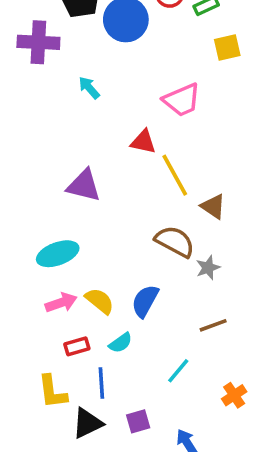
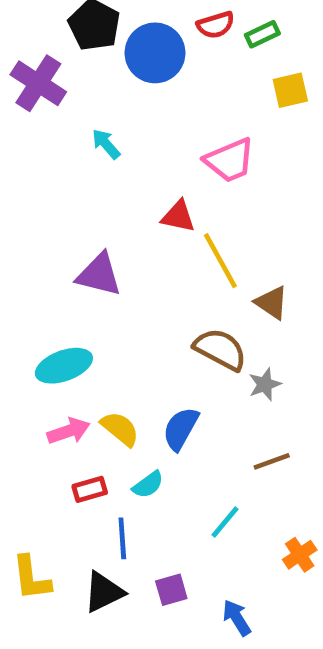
purple cross: (38, 42) -> (38, 83), turned 30
yellow L-shape: (52, 392) -> (31, 578), moved

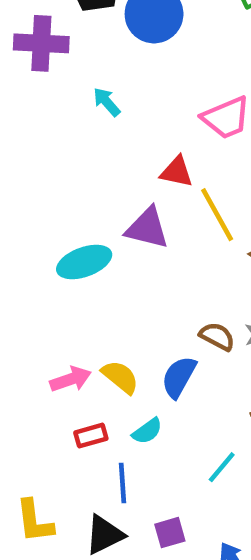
purple cross: (38, 83) -> (41, 43), turned -30
purple triangle: (99, 275) -> (147, 228), moved
brown semicircle: (220, 349) -> (217, 336), moved, size x0.7
cyan ellipse: (64, 366) -> (84, 262), moved

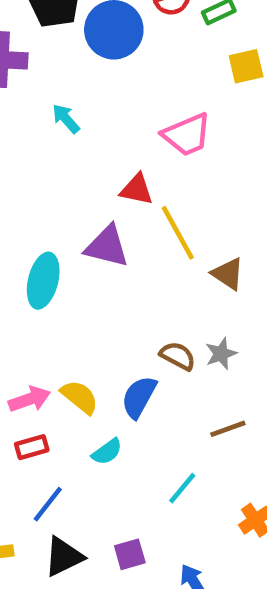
cyan ellipse: (84, 262) -> (43, 281), turned -56
red rectangle: (91, 436) -> (32, 447), moved
blue line: (122, 483) -> (48, 504), moved, turned 42

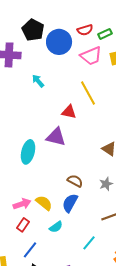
pink trapezoid: (187, 135) -> (91, 56), moved
yellow line: (178, 233) -> (88, 93), moved
brown semicircle: (178, 356) -> (75, 181), moved
red rectangle: (32, 447) -> (23, 225), turned -40

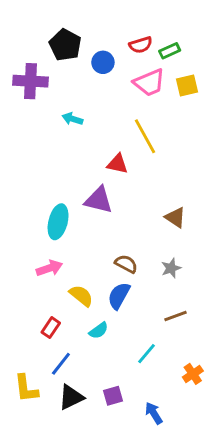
blue circle: (59, 42) -> (103, 62), size x0.6
cyan arrow: (38, 81) -> (73, 119), turned -32
pink arrow: (22, 204) -> (49, 268), moved

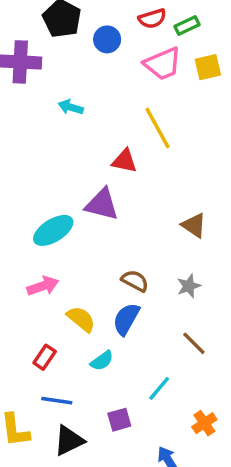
cyan ellipse: (58, 222) -> (53, 230), turned 44
brown line: (175, 316) -> (194, 343), turned 65
blue line: (61, 364) -> (57, 401), turned 60
orange cross: (193, 374) -> (204, 423), moved
purple square: (113, 396) -> (119, 420), moved

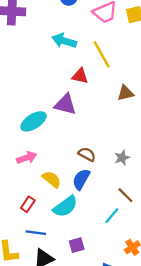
cyan arrow: (71, 107) -> (64, 41), moved, size x1.5
brown triangle: (194, 225) -> (125, 93), moved, turned -48
cyan semicircle: (102, 361) -> (65, 207), size x1.6
cyan line: (159, 388) -> (112, 216), moved

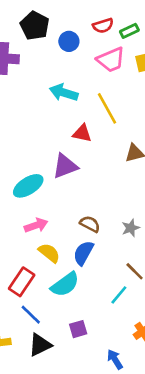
purple triangle: (65, 104) -> (65, 166), turned -35
pink arrow: (27, 158) -> (36, 225), moved
red rectangle: (28, 204) -> (22, 282), size x1.5
blue line: (36, 233) -> (31, 315), turned 36

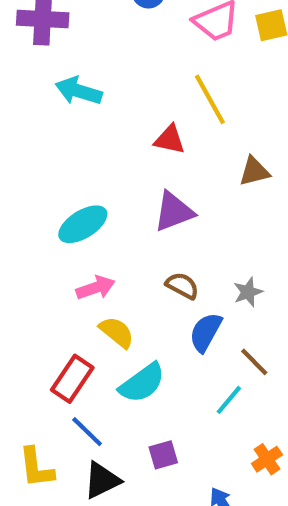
cyan arrow: (64, 93) -> (79, 91), moved
purple triangle: (65, 166) -> (174, 212), moved
blue semicircle: (83, 253) -> (206, 332), moved

